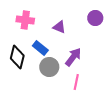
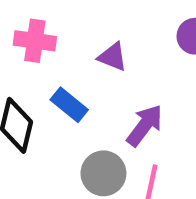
gray circle: (49, 67) -> (103, 173), moved

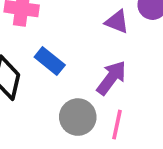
purple triangle: (113, 57) -> (117, 22), moved

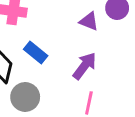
gray circle: (78, 117) -> (25, 97), moved

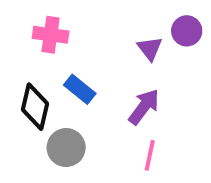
purple triangle: (89, 21) -> (150, 48), turned 30

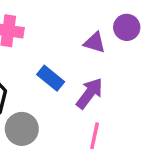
purple triangle: (150, 48) -> (95, 43), turned -35
blue rectangle: (80, 89) -> (51, 78), moved

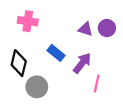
purple circle: (127, 27) -> (107, 28), moved
pink line: (95, 136) -> (97, 83), moved

